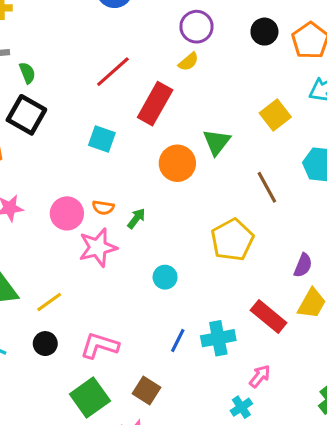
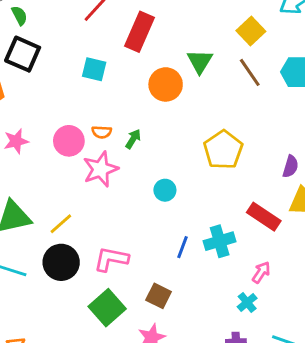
brown line: (267, 187) -> (250, 72), moved
black circle: (45, 344) -> (61, 262), size x1.6

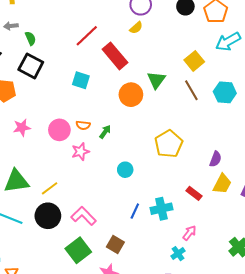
red rectangle: (140, 32) -> (115, 56), turned -68
pink star: (100, 169) -> (80, 152), size x0.7
red rectangle: (264, 217) -> (194, 193), size x0.7
pink L-shape: (111, 259) -> (84, 216), turned 30

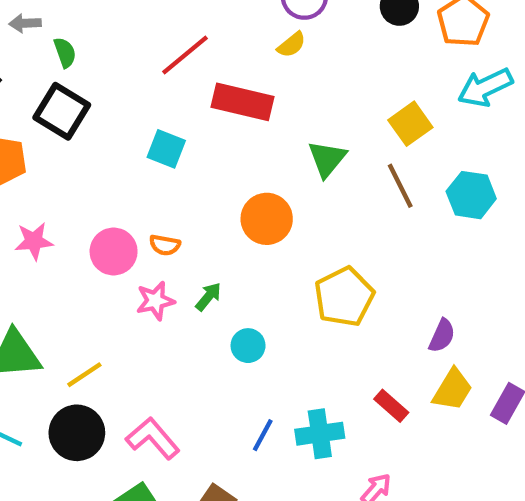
red rectangle: (115, 56) -> (242, 102), turned -40
orange circle: (131, 95) -> (267, 219), moved
green arrow: (105, 132) -> (208, 297), moved

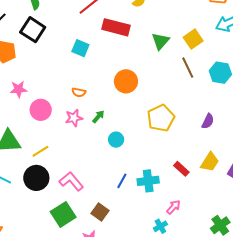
green triangle: (327, 159) -> (160, 41), moved
pink circle: (114, 251) -> (41, 110), moved
purple semicircle: (442, 336) -> (208, 121), moved

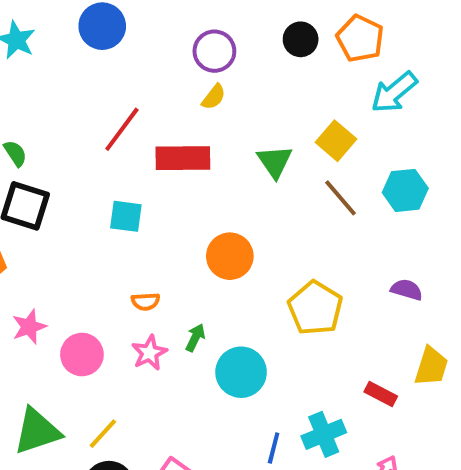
purple semicircle: (208, 121) -> (407, 290), turned -84
cyan circle: (116, 140) -> (241, 372), size x1.6

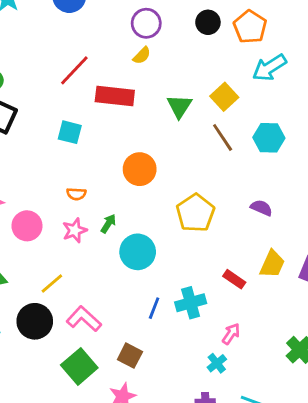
yellow line: (103, 434) -> (52, 284), moved

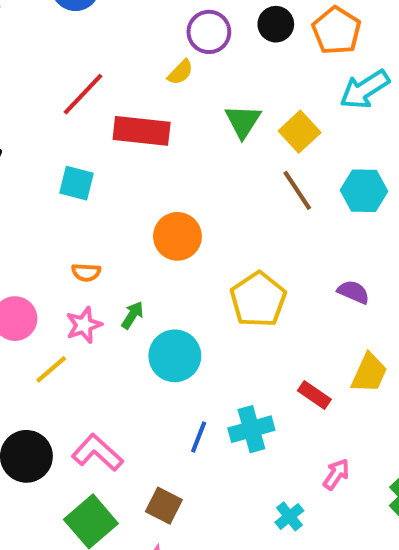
purple circle: (146, 23) -> (209, 32), moved
green triangle: (179, 106) -> (243, 121), moved
yellow line: (52, 284) -> (51, 369), moved
pink arrow: (231, 334) -> (336, 474), moved

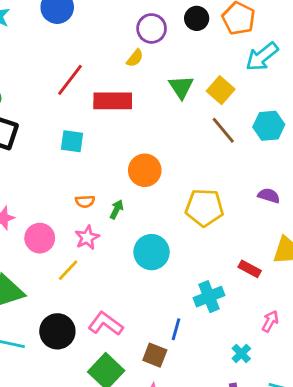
yellow pentagon: (258, 300) -> (204, 208), turned -30
green arrow: (132, 315) -> (117, 209), moved
blue line: (199, 437) -> (176, 329), moved

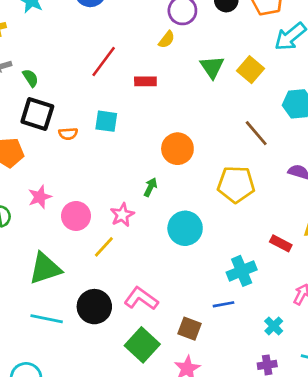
red rectangle: (113, 101) -> (145, 81), size x0.6
brown line: (223, 130) -> (256, 133), moved
orange semicircle: (85, 201) -> (68, 134), moved
blue line: (176, 329) -> (224, 304), moved, turned 65

